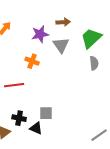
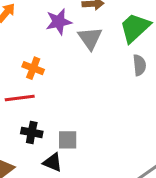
orange cross: (32, 61) -> (33, 68), moved
black cross: (19, 118) -> (32, 132), moved

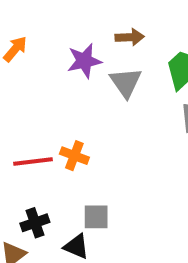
orange cross: (33, 68) -> (74, 156), moved
black cross: (32, 132) -> (35, 223), moved, turned -30

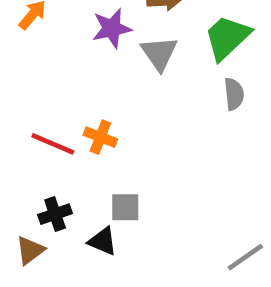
red line: (33, 162) -> (53, 144), turned 30

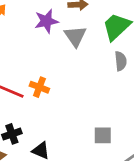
gray square: (125, 207) -> (103, 135), moved

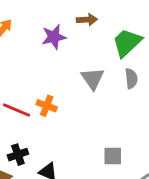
gray triangle: (75, 36) -> (93, 78), moved

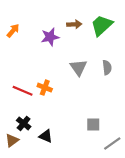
green trapezoid: (127, 43) -> (102, 25), moved
black cross: (18, 155) -> (24, 123), turned -32

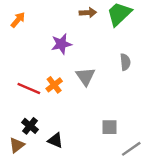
purple star: (50, 37) -> (61, 44), moved
gray triangle: (78, 68) -> (85, 76), moved
orange cross: (45, 88) -> (54, 85), turned 32

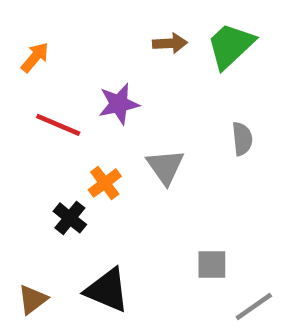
red line: (29, 89) -> (58, 125), moved
black cross: (30, 126) -> (70, 218), moved
black triangle: (55, 140) -> (107, 290), size x1.5

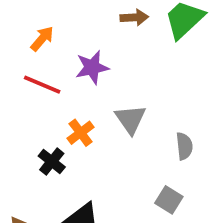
orange arrow: (35, 57) -> (42, 39), moved
gray semicircle: (242, 139) -> (184, 146), moved
gray square: (212, 265) -> (169, 200), turned 32

